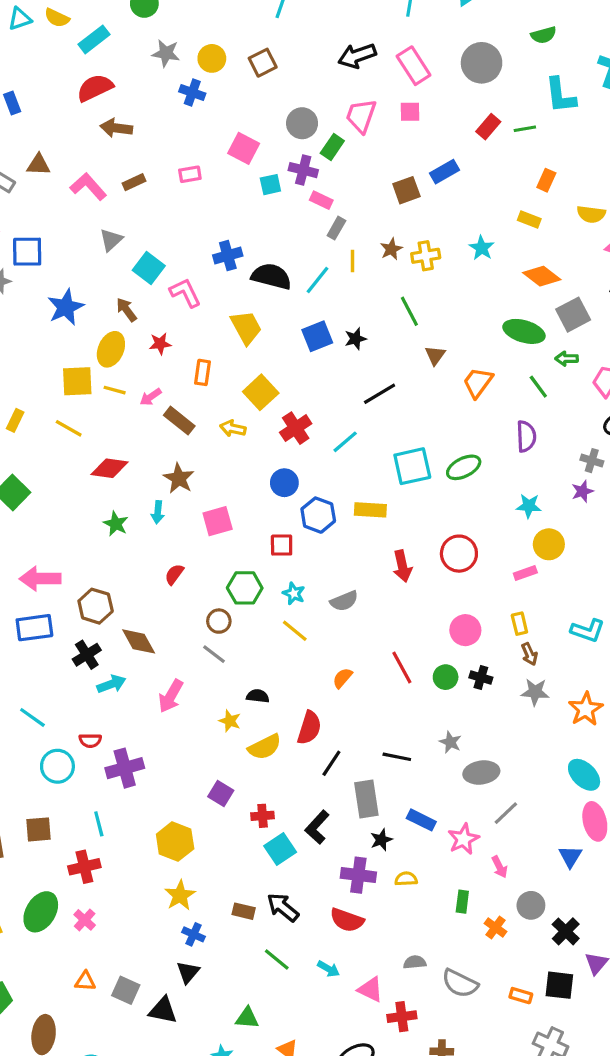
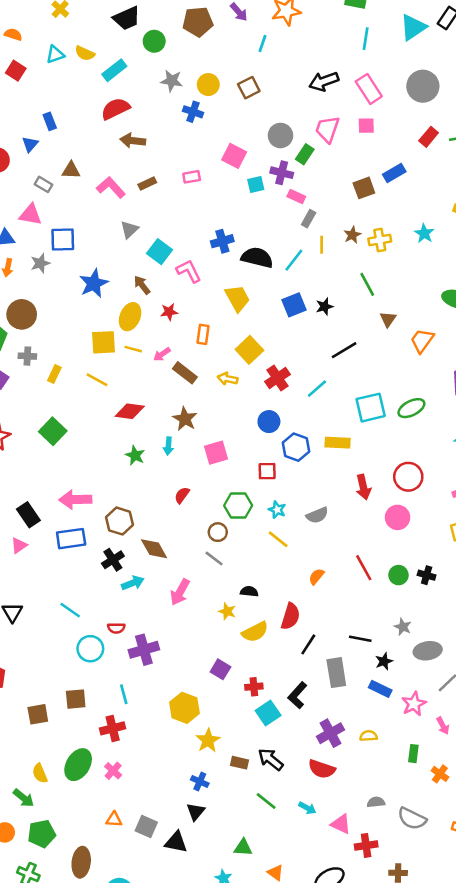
pink circle: (465, 630) -> (398, 517), moved
black star: (381, 840) -> (384, 661), moved
purple cross: (358, 875) -> (331, 733), turned -36
yellow star: (180, 895) -> (208, 740), moved

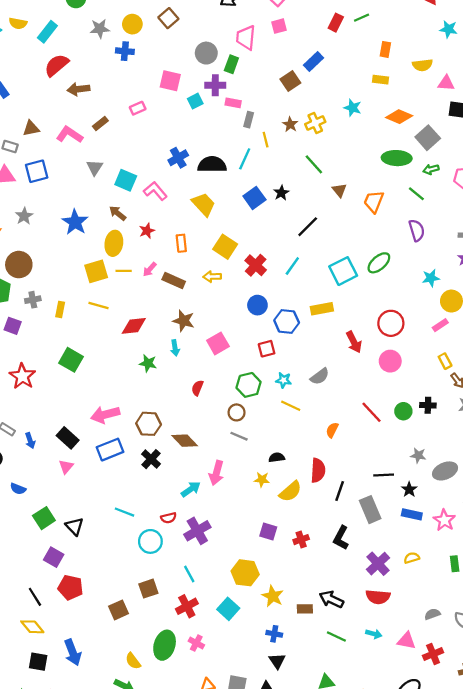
blue square: (63, 240) -> (37, 171), moved
cyan arrow: (133, 583) -> (191, 489), moved
cyan square: (268, 713) -> (228, 609), moved

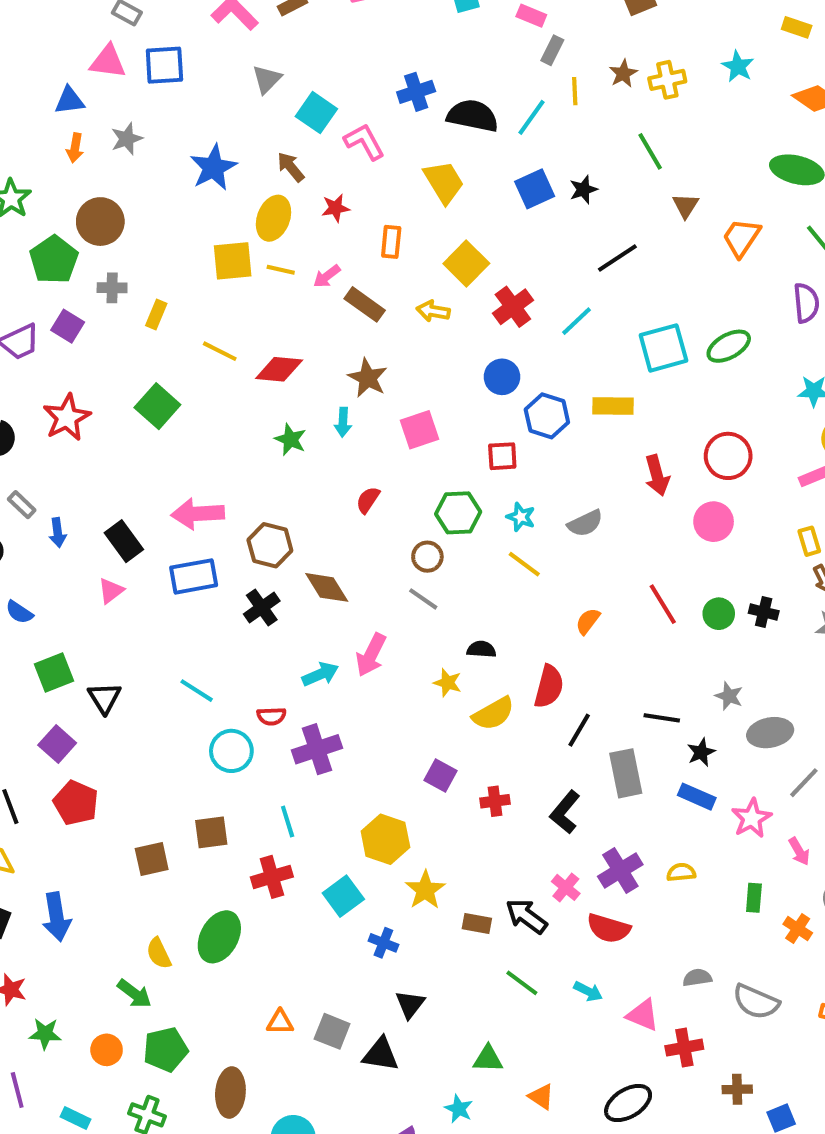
yellow line: (99, 305) -> (220, 351), moved
blue cross: (274, 634) -> (383, 943), moved
pink cross: (196, 643) -> (566, 887), moved

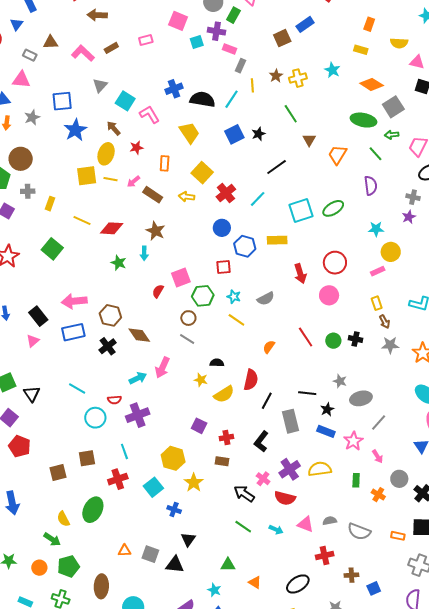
blue square: (164, 65) -> (62, 101), moved
pink square: (420, 430) -> (181, 277), moved
yellow semicircle: (681, 872) -> (320, 469), size x1.6
brown rectangle: (477, 923) -> (222, 461), moved
pink triangle: (643, 1015) -> (305, 524), moved

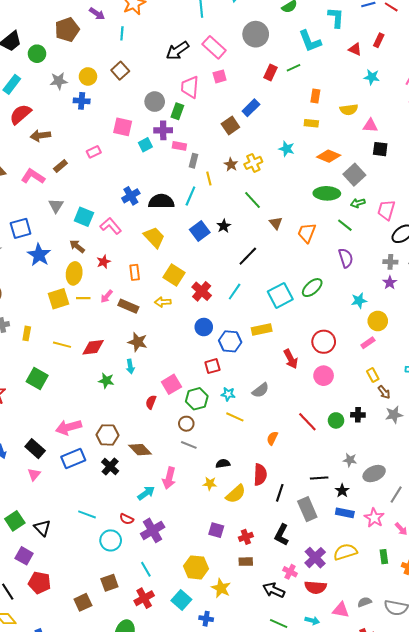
red semicircle: (114, 400) -> (127, 519), turned 40

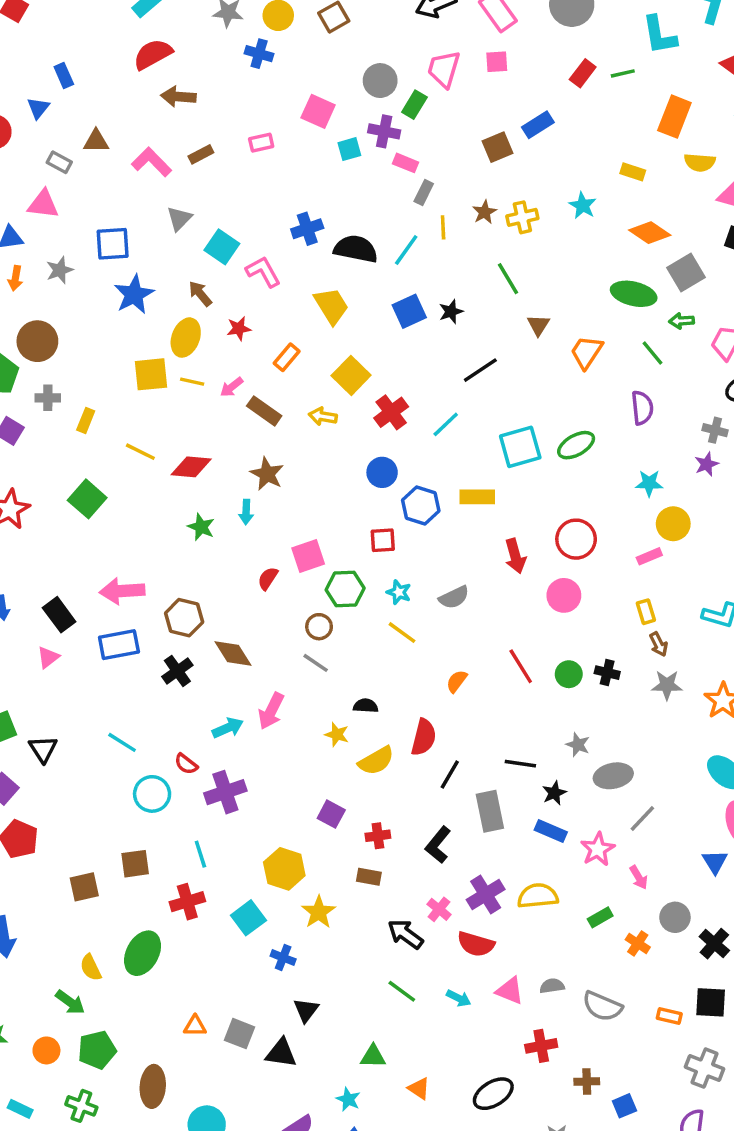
orange rectangle: (315, 96) -> (674, 117), moved, size x1.6
orange rectangle: (135, 272) -> (287, 357), turned 35
green rectangle: (384, 557) -> (600, 917), turned 56

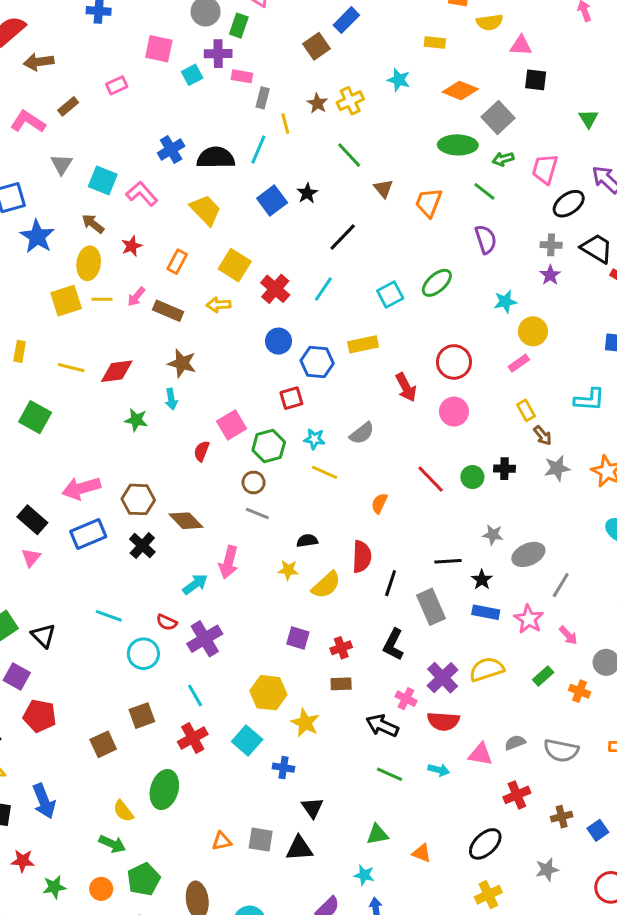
cyan square: (520, 447) -> (390, 294), size x0.7

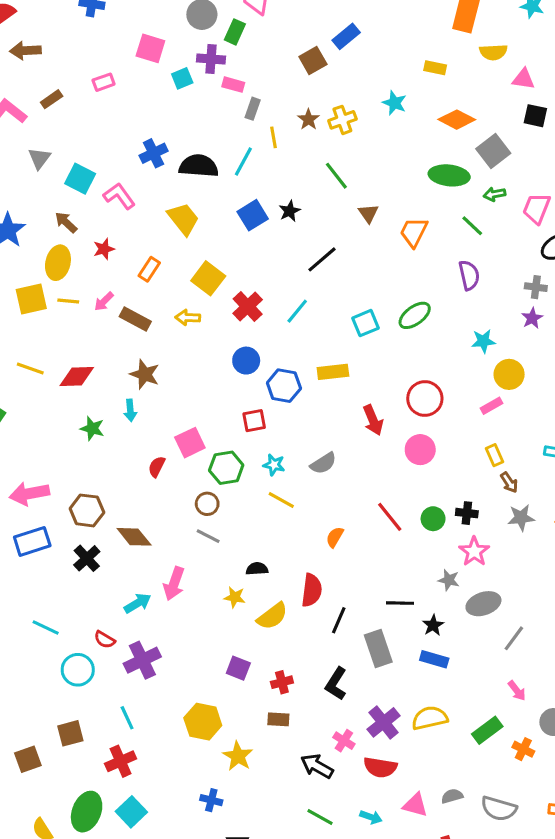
pink star: (529, 619) -> (474, 551), moved
green rectangle: (543, 676) -> (487, 730), size x1.4
cyan square: (247, 740) -> (131, 812), moved

